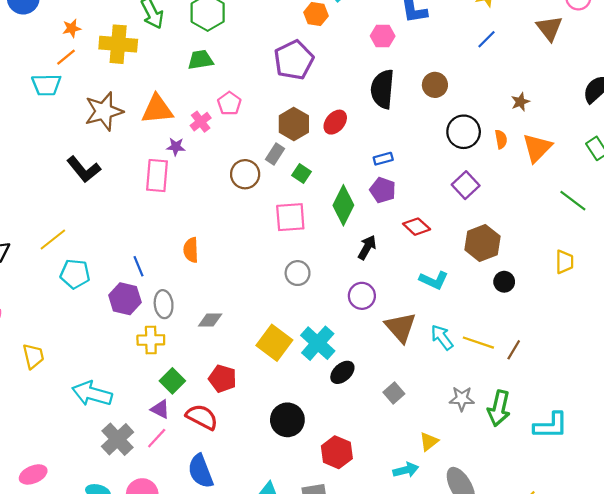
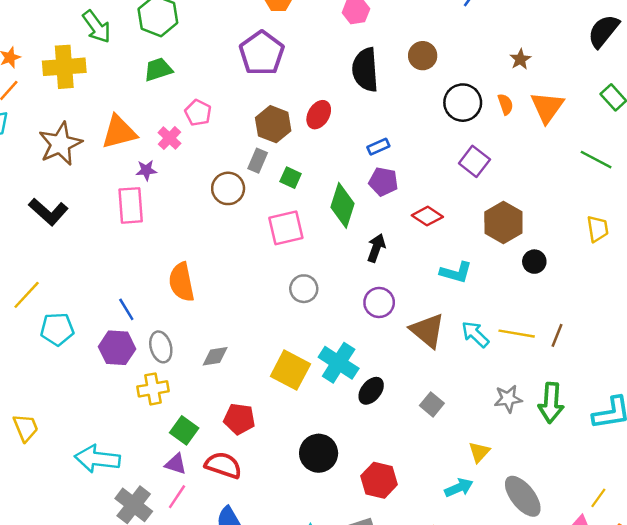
orange semicircle: (191, 250) -> (182, 282), size x1.4

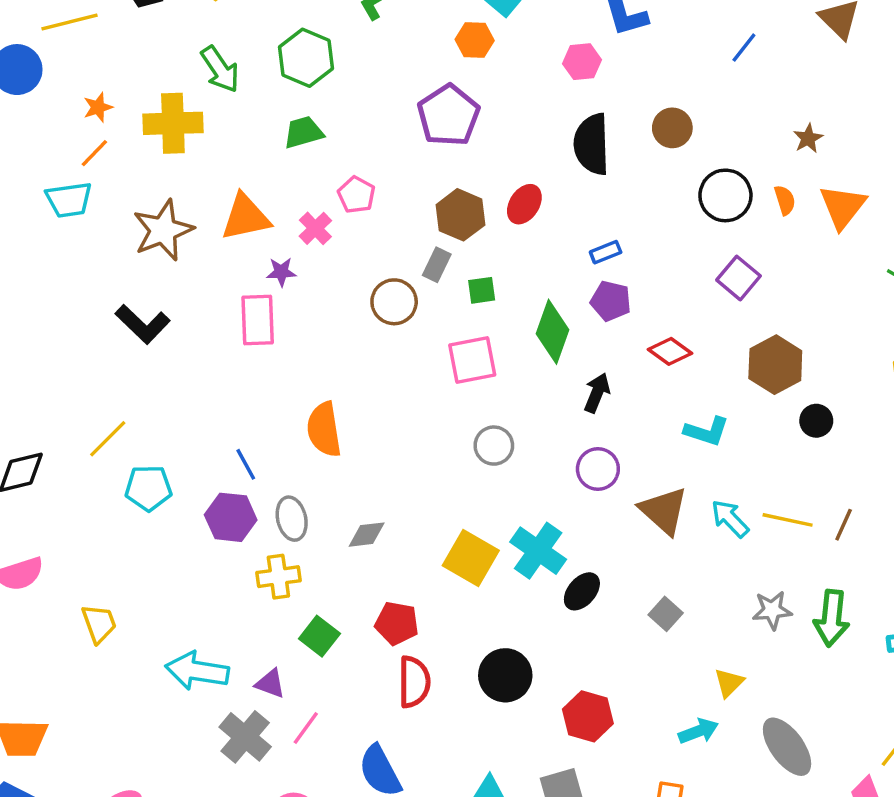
green square: (291, 178) -> (482, 290), turned -35
purple triangle: (176, 464) -> (270, 684), moved
red semicircle: (223, 465) -> (414, 682), moved, turned 69

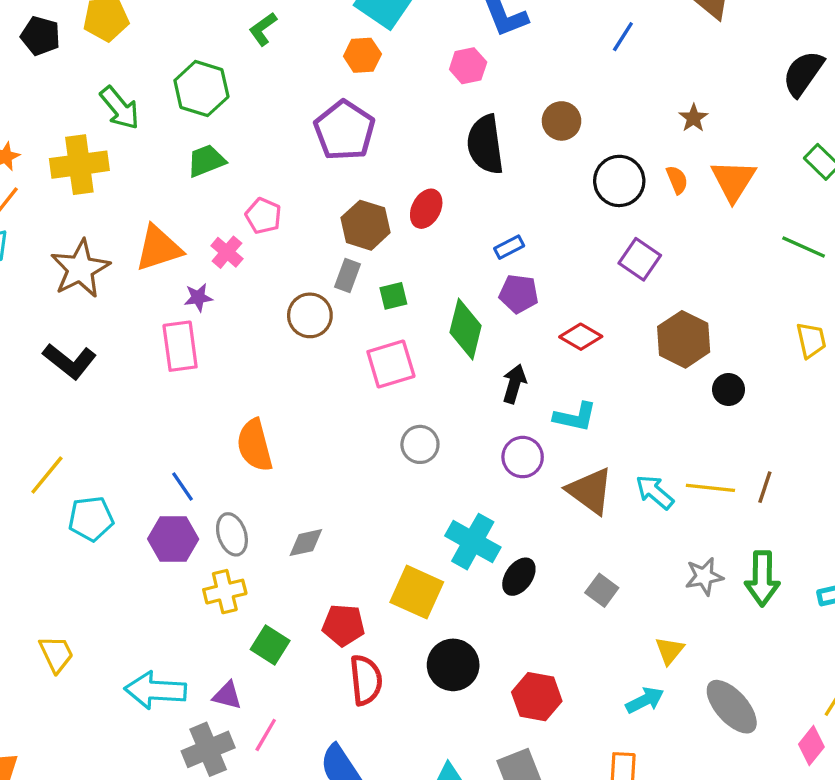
cyan L-shape: (707, 431) -> (575, 417), moved
yellow square: (471, 558) -> (417, 592), moved
gray cross: (245, 737) -> (208, 749), turned 33

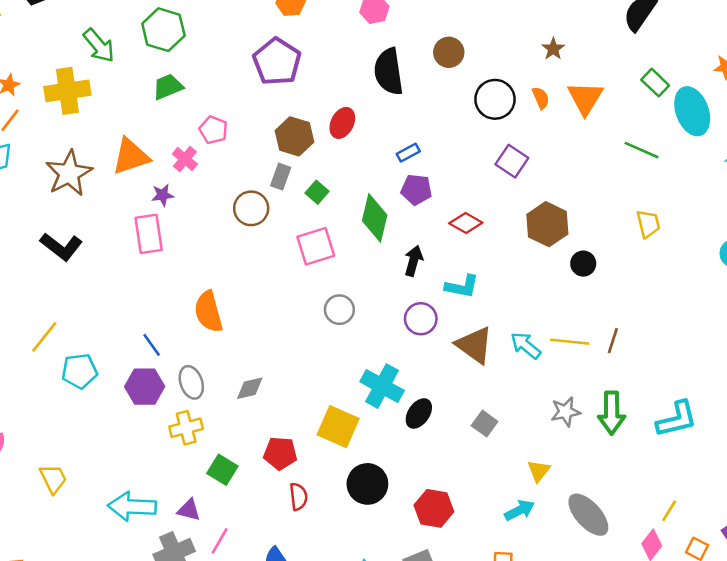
green square: (393, 296) -> (317, 192), turned -35
red semicircle: (366, 680) -> (298, 497), size x0.7

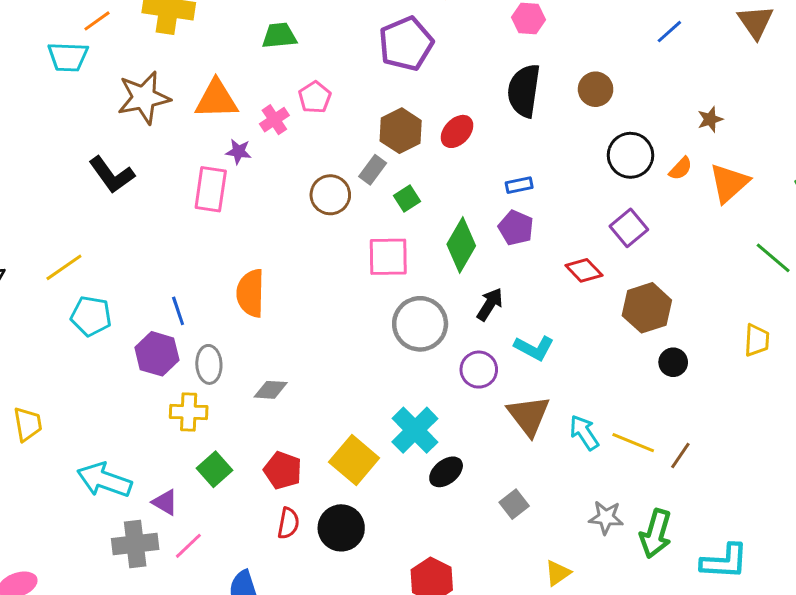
orange semicircle: (541, 98) -> (681, 169), turned 50
red diamond: (466, 223) -> (584, 270), moved
gray circle: (339, 310) -> (420, 324), moved, size x1.6
black circle: (367, 484) -> (341, 528), moved

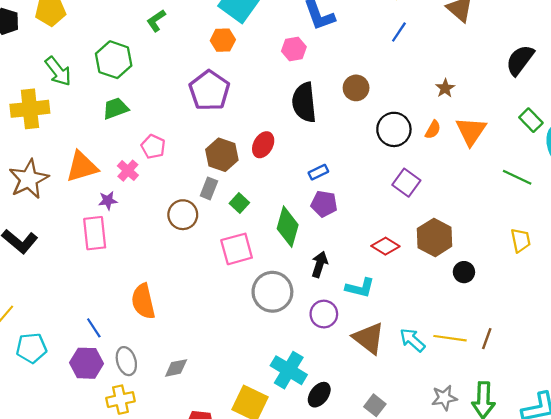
red diamond: (584, 270) -> (385, 246), moved

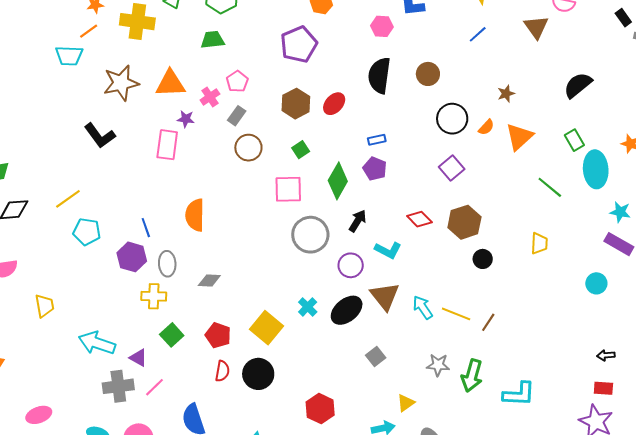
gray rectangle: (209, 188) -> (237, 116), moved
cyan cross: (289, 370) -> (308, 307), size x0.6
black ellipse: (319, 395) -> (347, 310), moved, size x1.4

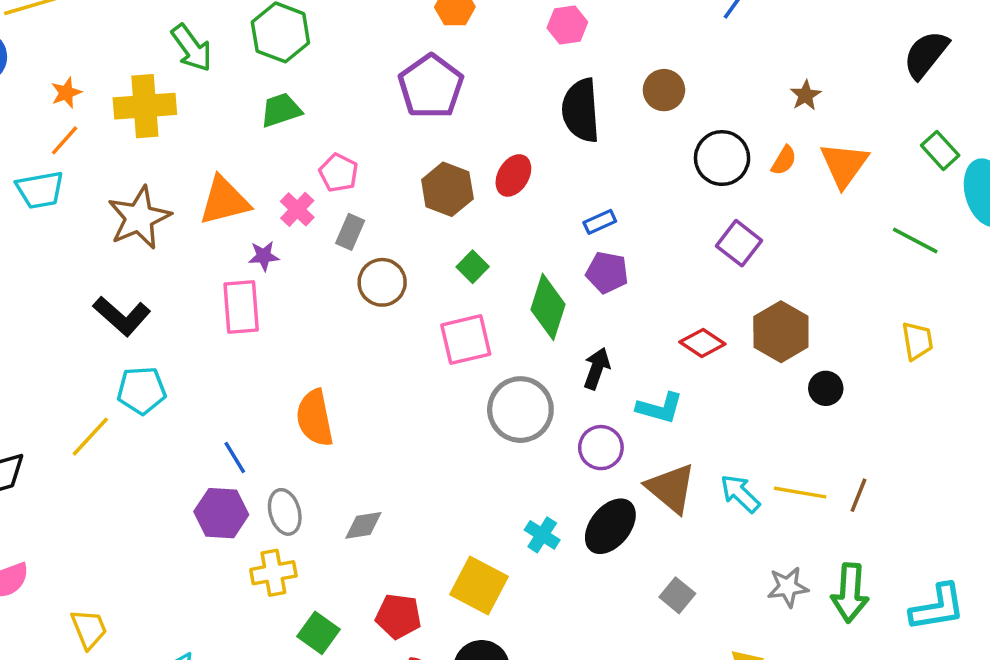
cyan pentagon: (87, 232) -> (142, 390), moved

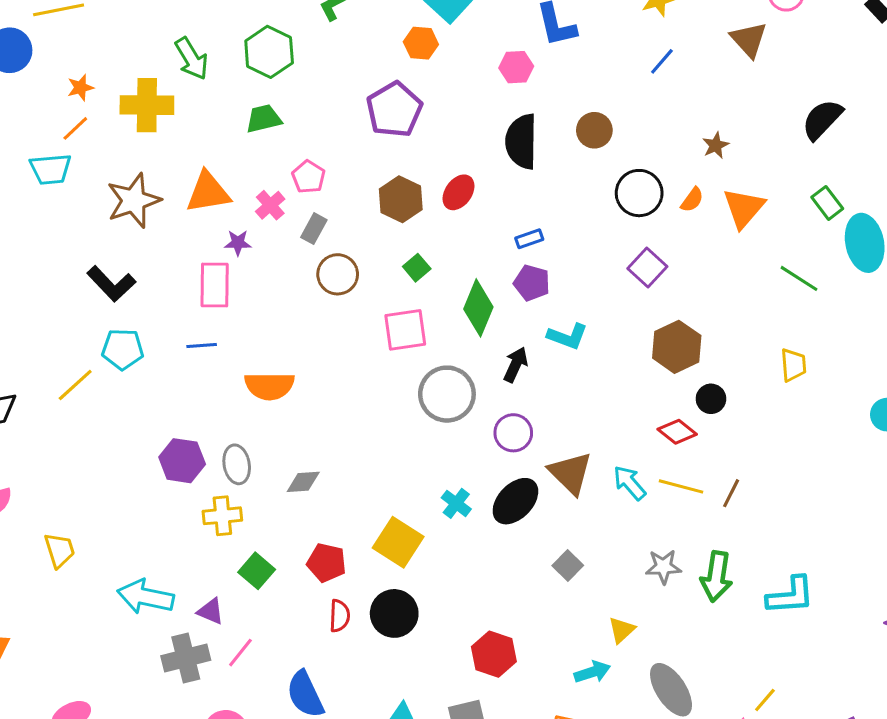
red diamond: (702, 343) -> (677, 432), moved
cyan L-shape: (660, 408) -> (568, 336), moved
orange semicircle: (315, 418) -> (269, 386), turned -84
blue line: (235, 457) -> (202, 346), moved, turned -68

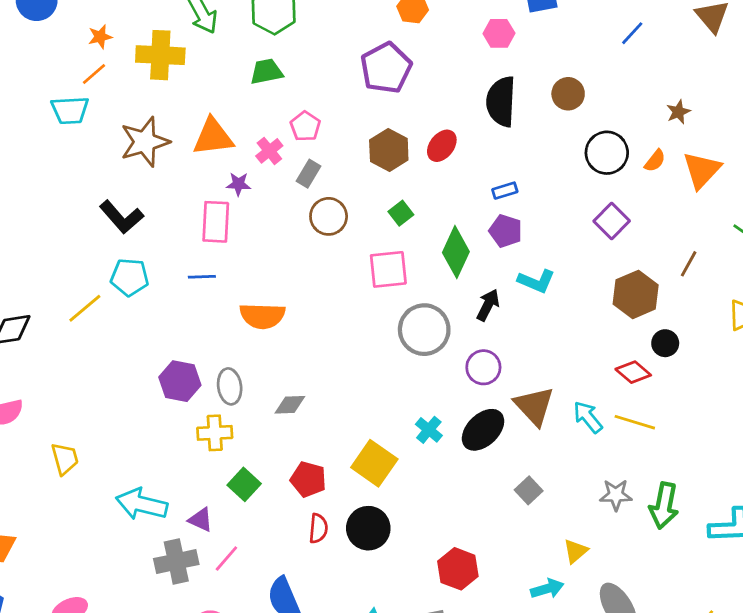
brown line: (731, 493) -> (689, 264), moved

